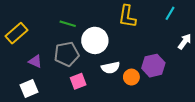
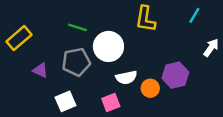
pink square: (78, 81) -> (111, 103), moved
white square: (29, 89) -> (66, 101), moved

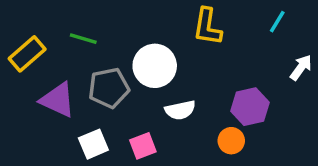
green line: (77, 27) -> (83, 39), moved
purple triangle: (40, 70) -> (58, 100), size x1.6
orange circle: (150, 88) -> (231, 141), moved
pink square: (111, 103) -> (143, 146), moved

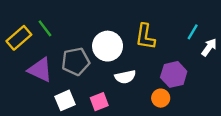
cyan line: (277, 22) -> (193, 32), moved
yellow L-shape: (207, 27) -> (145, 37), moved
green line: (83, 39) -> (45, 28), moved, turned 36

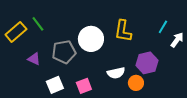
purple triangle: (40, 70) -> (34, 59), size x0.6
white semicircle: (125, 77) -> (116, 73), moved

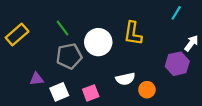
green line: (38, 24) -> (63, 28), moved
cyan line: (163, 27) -> (176, 13), moved
purple triangle: (34, 59) -> (37, 79), moved, turned -32
purple hexagon: (147, 63) -> (177, 64), moved

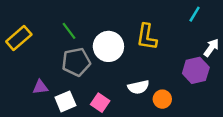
pink square: (91, 93) -> (100, 103), turned -35

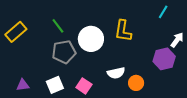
purple triangle: (40, 87) -> (23, 85), moved

